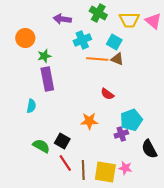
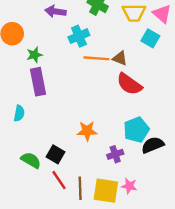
cyan square: (114, 42) -> (150, 38), moved
red semicircle: (107, 94) -> (129, 84), moved, size x1.6
purple cross: (121, 134) -> (115, 154), moved
black semicircle: (149, 149) -> (153, 145), moved, turned 96

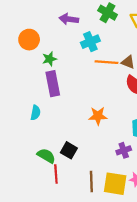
orange star: (87, 131) -> (98, 116), moved
red line: (59, 180) -> (56, 174), moved, turned 30

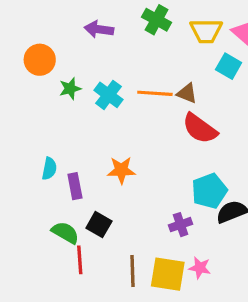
cyan cross: (90, 42) -> (109, 95), moved, turned -30
purple rectangle: (53, 84) -> (75, 186), moved, size x0.7
orange star: (98, 116) -> (121, 170), moved

